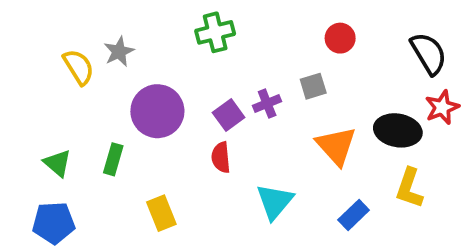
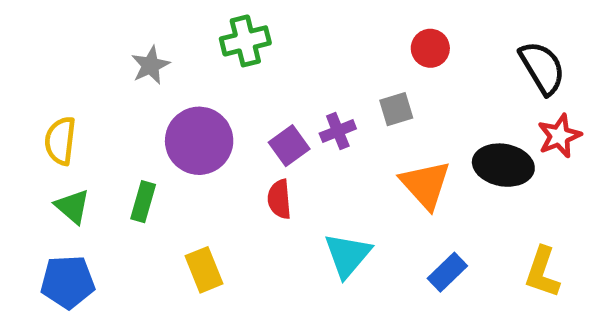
green cross: (215, 32) -> (245, 41), moved
yellow semicircle: (79, 67) -> (60, 141), moved, turned -141
yellow L-shape: (409, 188) -> (542, 272), moved

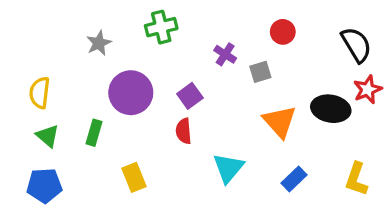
purple cross: (338, 131) -> (225, 54), moved, turned -35

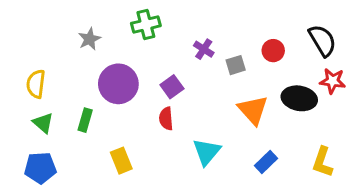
red circle: (283, 32) -> (273, 51), moved
red star: (368, 89) -> (333, 81), turned 30

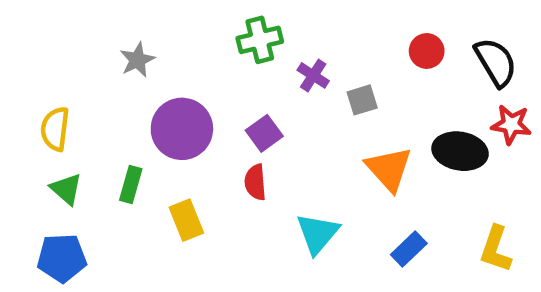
green cross: (146, 25) -> (260, 40), moved
red circle: (273, 51) -> (427, 51), moved
yellow rectangle: (121, 161) -> (186, 220), moved

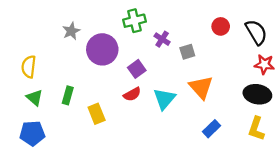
purple circle: (182, 129) -> (102, 49), moved
black ellipse: (460, 151) -> (257, 94), moved
red semicircle: (255, 182) -> (132, 94), turned -114
cyan triangle: (318, 233) -> (164, 99), moved

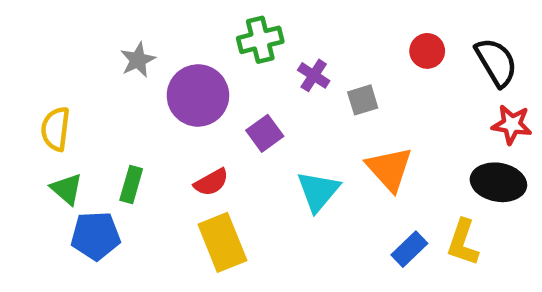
red semicircle: (132, 94) -> (211, 182), moved
yellow rectangle: (97, 114) -> (222, 242), moved, size x1.4
yellow L-shape: (256, 129) -> (463, 242), moved
blue pentagon: (32, 133) -> (96, 236), moved

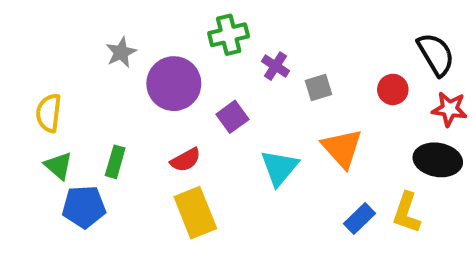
red circle: (427, 51) -> (393, 89), moved

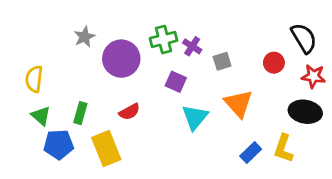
green cross: (229, 35) -> (164, 39), moved
purple square: (232, 117) -> (176, 82), moved, turned -30
yellow rectangle: (195, 213) -> (106, 149), moved

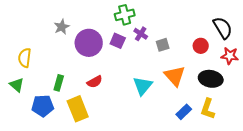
green cross: (164, 39) -> (125, 15), moved
purple square: (176, 82) -> (118, 41), moved
black ellipse: (305, 112) -> (211, 79), moved
green triangle: (41, 116) -> (17, 85), moved

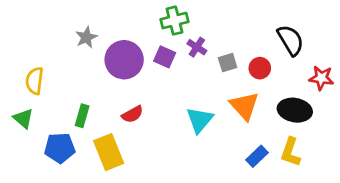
black semicircle: (223, 28) -> (291, 40), moved
red circle: (201, 46) -> (260, 68), moved

